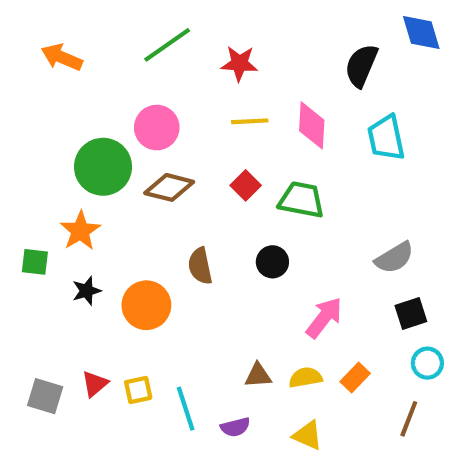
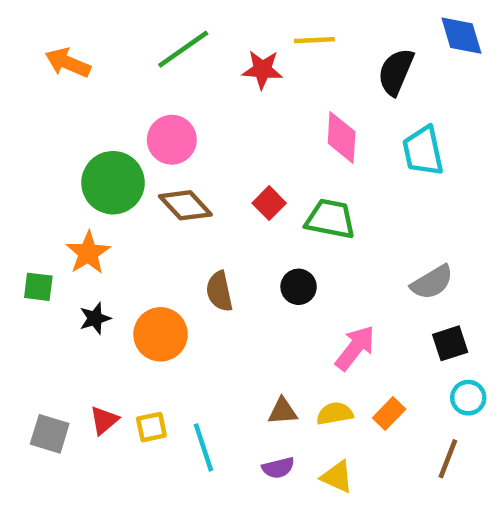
yellow line: (250, 121) -> (314, 40), moved
brown diamond: (169, 187) -> (185, 205), turned 33
purple semicircle: (235, 427) -> (278, 468), moved

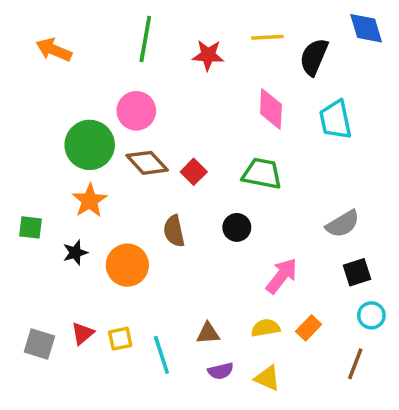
yellow line: (314, 40) -> (267, 37), moved
green line: (183, 49) -> (145, 39), turned -45
red square: (269, 203) -> (194, 172), moved
orange star: (88, 253) -> (90, 201), moved
brown triangle: (283, 411) -> (208, 333), moved

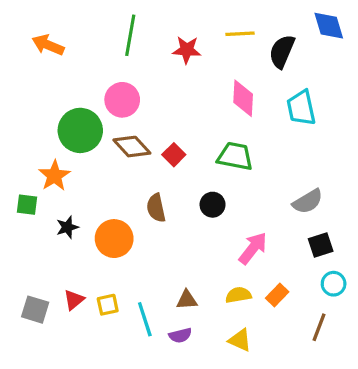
orange star: (90, 201) -> (54, 176), moved
purple semicircle: (221, 371) -> (180, 335), moved

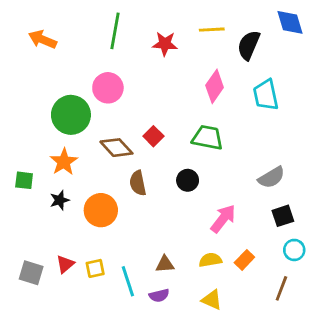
pink diamond: (243, 98) -> (215, 86), turned 32
brown diamond: (132, 147) -> (116, 148), moved
orange star: (54, 176) -> (64, 162), moved

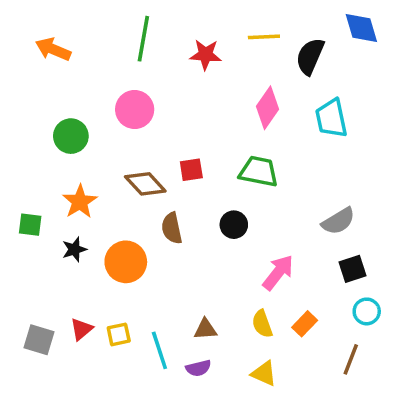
green circle: (71, 115) -> (71, 136), moved, size x0.7
red square: (153, 136) -> (191, 170), turned 36
yellow semicircle: (210, 260) -> (262, 324), turned -100

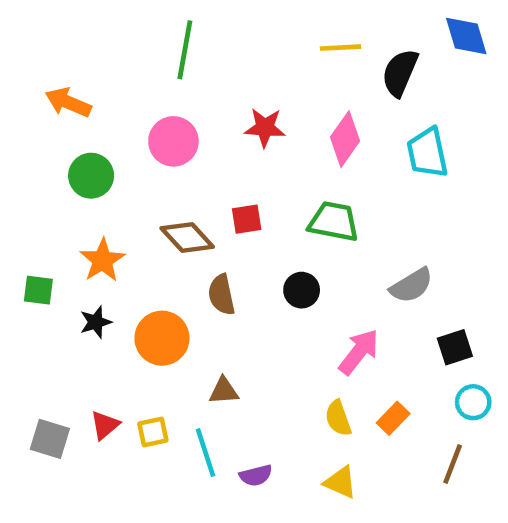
orange arrow: (53, 49) -> (68, 102), moved
red star: (205, 55) -> (265, 128), moved
gray semicircle: (338, 221) -> (411, 286), moved
brown triangle: (205, 329) -> (224, 391), moved

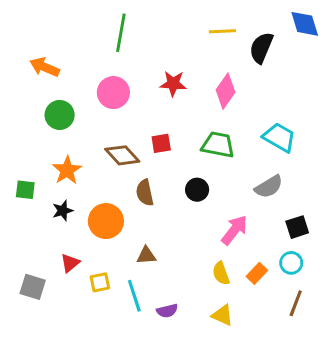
cyan trapezoid: (427, 153) -> (279, 137), moved, turned 132
cyan circle: (473, 402) -> (291, 263), moved
red triangle: (105, 425) -> (70, 263), moved

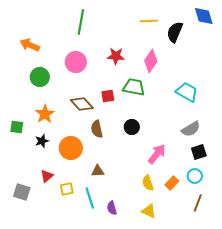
green trapezoid: (218, 145) -> (134, 87), moved
gray semicircle: (269, 187) -> (191, 129), moved
purple semicircle: (167, 311) -> (112, 208), turned 88

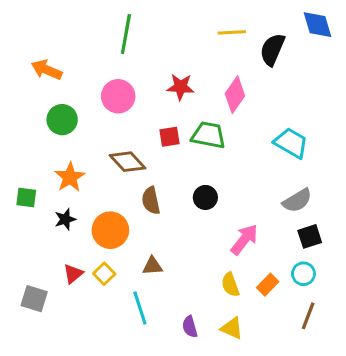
red square: (108, 96) -> (170, 137), moved
yellow square: (67, 189) -> (104, 274), moved, turned -32
purple semicircle: (112, 208) -> (190, 327), moved

